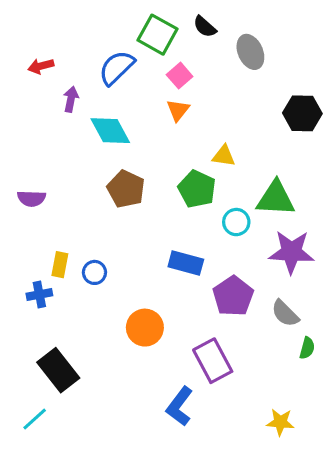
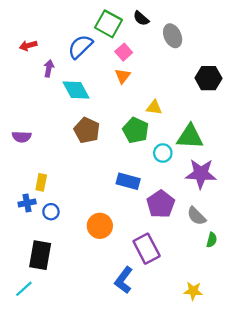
blue circle: (94, 272) -> (51, 212), moved
black rectangle: (58, 370) -> (40, 255), turned 48

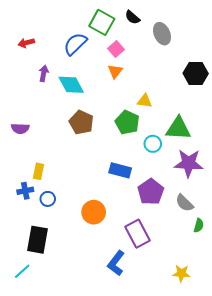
purple arrow: (49, 68) -> (44, 73), moved

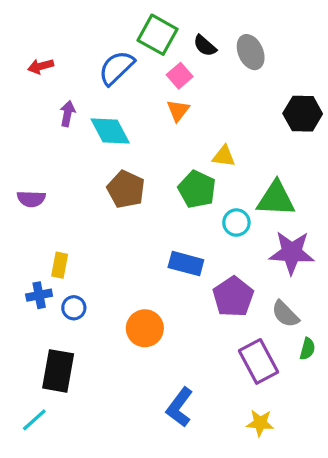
black semicircle: (132, 17) -> (205, 46), moved
purple rectangle: (137, 234) -> (259, 361), moved
yellow star: (181, 273) -> (260, 423), moved

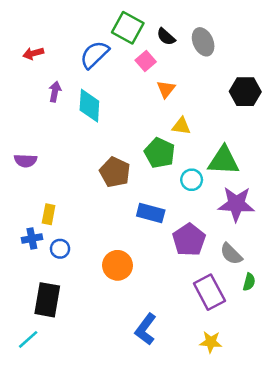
orange triangle: (178, 110) -> (166, 89), moved
cyan diamond: (110, 131) -> (89, 106), turned 32
brown pentagon: (126, 189) -> (115, 172), moved

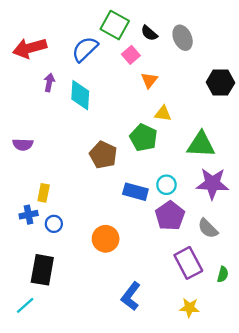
red arrow: (33, 53) -> (30, 48), size x1.8
cyan circle: (192, 180) -> (166, 185), moved
green semicircle: (249, 282) -> (223, 274), moved

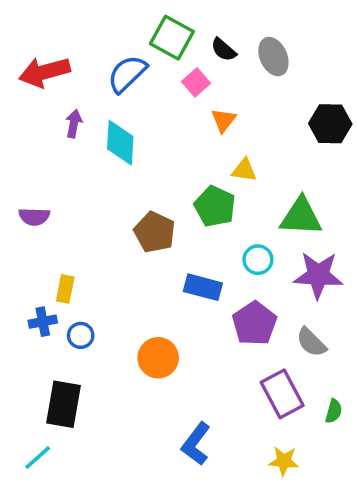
cyan circle: (166, 185) -> (258, 260), moved

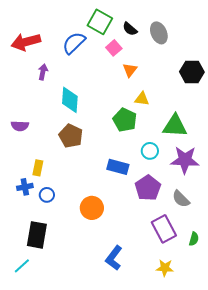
cyan diamond: (120, 143) -> (70, 100), moved
brown pentagon: (155, 232) -> (71, 136), moved

